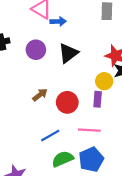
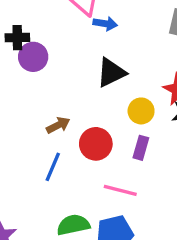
purple circle: (36, 50) -> (33, 57), moved
yellow circle: (104, 81) -> (141, 111), moved
blue line: (50, 136) -> (53, 167), moved, turned -48

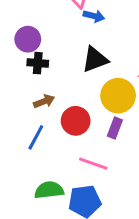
black cross: (17, 38) -> (38, 63), moved
yellow circle: (141, 111) -> (118, 96), size x1.5

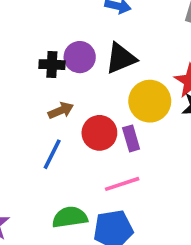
purple circle: (28, 39) -> (80, 57), moved
purple rectangle: (115, 128) -> (131, 138), moved, turned -36
pink line: (93, 164) -> (122, 184), turned -36

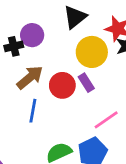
black triangle: (121, 58) -> (75, 17), moved
brown arrow: (61, 110) -> (30, 77), size x1.5
pink line: (122, 184) -> (106, 120), moved

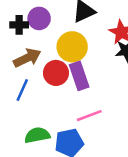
yellow circle: (92, 52) -> (72, 47), moved
purple rectangle: (86, 83) -> (79, 76), size x1.5

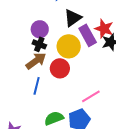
black cross: (19, 25) -> (39, 44), moved, turned 32
purple rectangle: (79, 76) -> (88, 35), moved

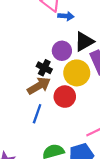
purple circle: (40, 29) -> (62, 51), moved

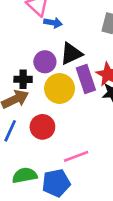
black cross: (44, 68) -> (23, 79), turned -32
red circle: (65, 97) -> (42, 127), moved

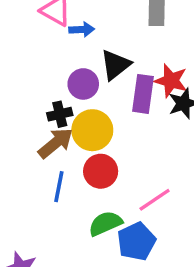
purple rectangle: (86, 79) -> (143, 94), turned 40
yellow circle: (59, 89) -> (92, 130), moved
green semicircle: (25, 175) -> (105, 223), moved

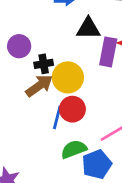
black triangle: (115, 65) -> (88, 28), turned 35
purple circle: (83, 84) -> (19, 46), moved
blue line: (59, 187) -> (57, 117), moved

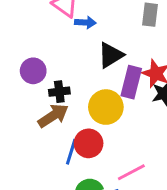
black triangle: (88, 28) -> (111, 55), turned -35
yellow circle: (68, 77) -> (106, 107), moved

